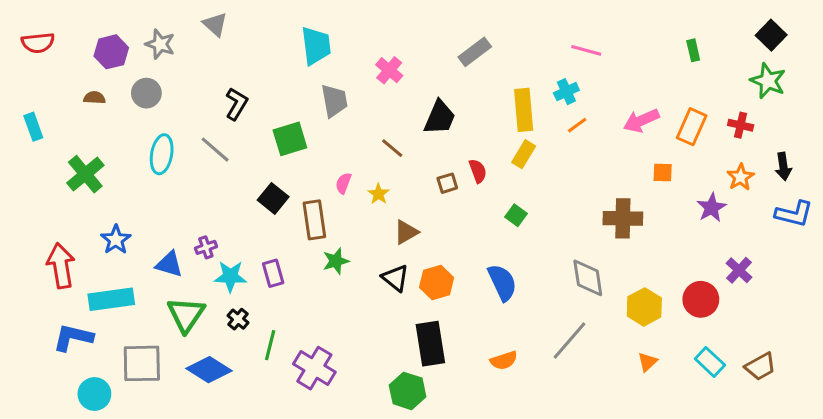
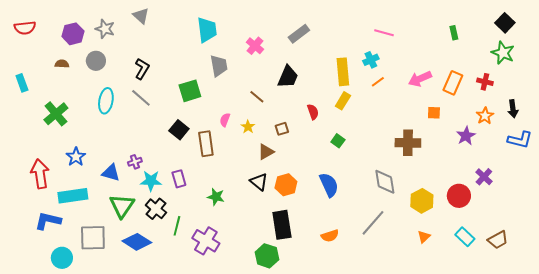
gray rectangle: (475, 52) -> (299, 34), moved
black L-shape: (236, 104) -> (142, 69), moved
brown square: (447, 183) -> (282, 129), moved
green star: (336, 261) -> (216, 197), moved, turned 30
black cross: (238, 319) -> (156, 209), size x1.5

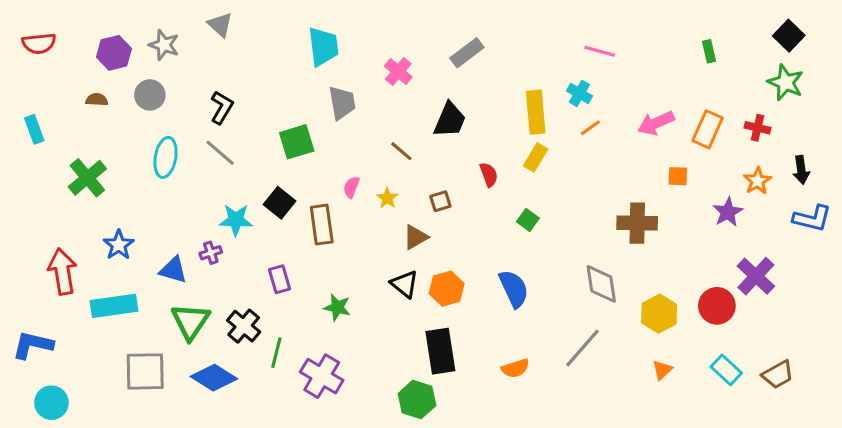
cyan cross: (371, 60) -> (579, 93), turned -35
purple cross: (484, 177) -> (756, 276), size x1.4
cyan star: (151, 181) -> (236, 220), moved
blue L-shape: (48, 221) -> (33, 345), moved
cyan circle: (62, 258) -> (51, 403), moved

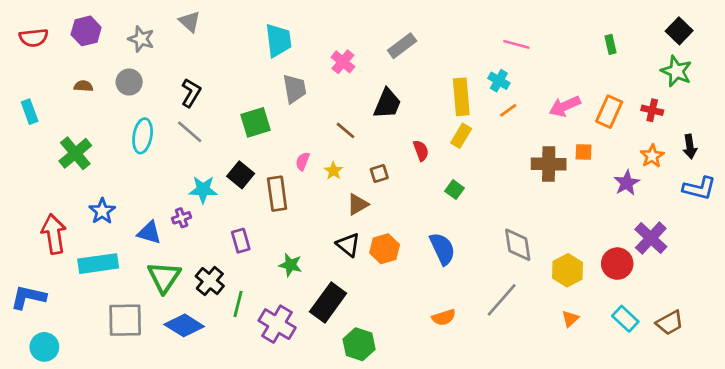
purple hexagon: (114, 53) -> (86, 31), moved
brown cross: (637, 223) -> (549, 164), moved
black rectangle: (440, 351) -> (328, 303), moved, turned 45

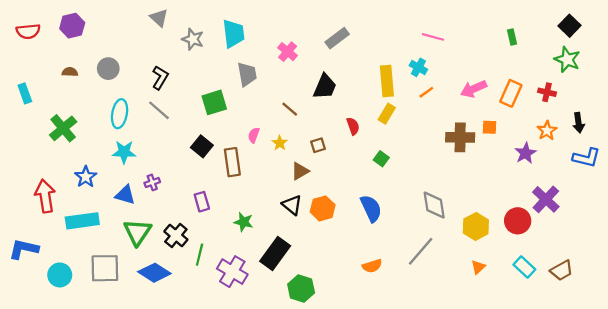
gray star: (141, 39) -> (193, 39), moved
cyan star: (203, 190) -> (124, 152), moved
cyan circle: (44, 347) -> (60, 275), moved

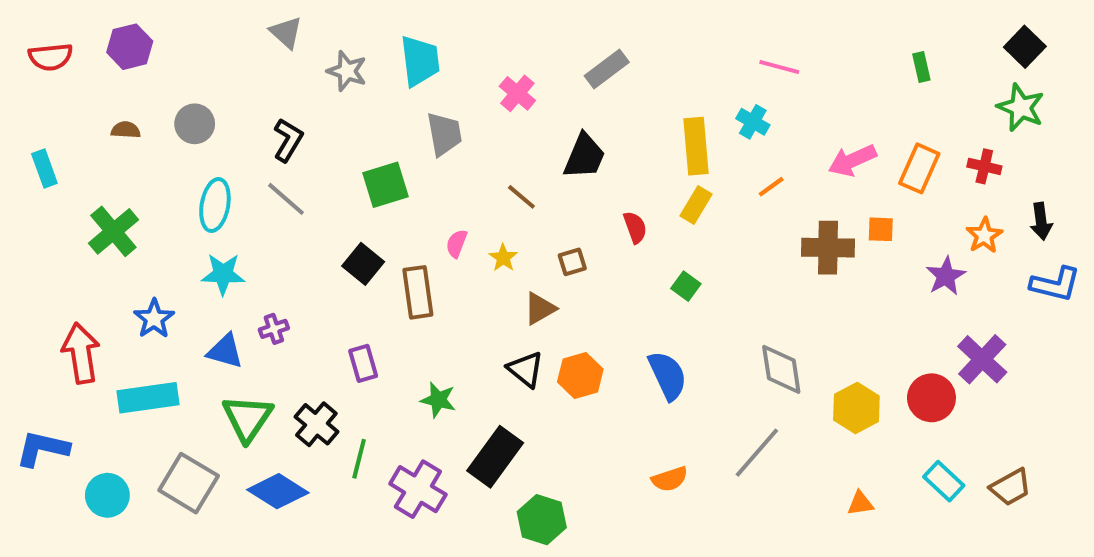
orange line: (426, 92) -> (771, 187), moved
orange triangle: (478, 267) -> (860, 503), moved, turned 35
gray square: (105, 268) -> (189, 483), turned 32

